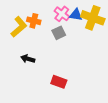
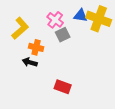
pink cross: (62, 14) -> (55, 20), moved
orange cross: (34, 21) -> (36, 47), moved

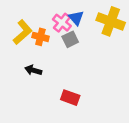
blue triangle: (81, 16) -> (76, 18), moved, turned 40
orange cross: (36, 47) -> (40, 37), moved

